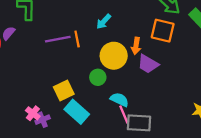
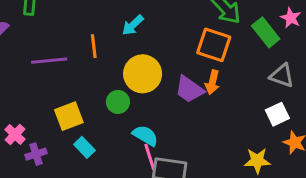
purple line: (58, 39) -> (49, 61), moved
orange arrow: (136, 46) -> (212, 82), moved
cyan rectangle: (77, 112) -> (84, 147), size x0.6
pink cross: (33, 113) -> (15, 134), moved

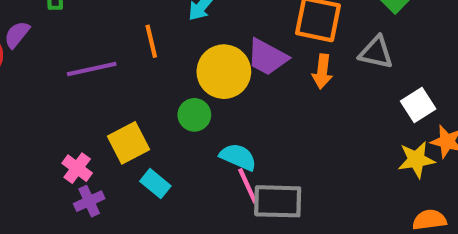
gray triangle: (282, 76) -> (376, 52), moved
purple trapezoid: (189, 89) -> (267, 57), moved
pink cross: (15, 134) -> (77, 168), moved
yellow star: (257, 161) -> (416, 160), moved

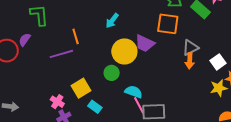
orange line: (151, 41) -> (76, 36), moved
gray triangle: (376, 52) -> (190, 48), moved, turned -36
orange arrow: (322, 72) -> (190, 61), moved

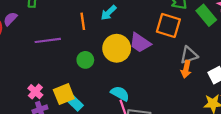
orange line: (76, 36) -> (83, 21), moved
green circle: (112, 73) -> (85, 60), moved
yellow square: (81, 88) -> (64, 94), moved

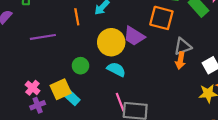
green circle: (85, 60) -> (80, 66), moved
cyan semicircle: (120, 94) -> (116, 69), moved

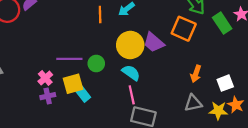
purple line: (43, 37) -> (69, 59), moved
gray triangle: (183, 46) -> (193, 103), moved
pink line: (120, 102) -> (132, 95), moved

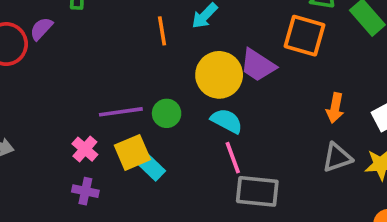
purple cross: (48, 96) -> (85, 191), moved, turned 32

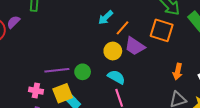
orange line: (162, 31) -> (123, 28), moved, turned 49
yellow circle: (219, 75) -> (113, 51), size x0.7
pink cross: (85, 149) -> (36, 91), turned -32

